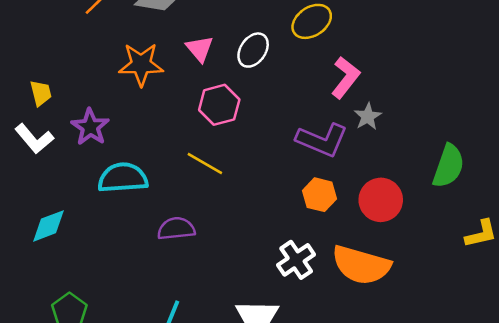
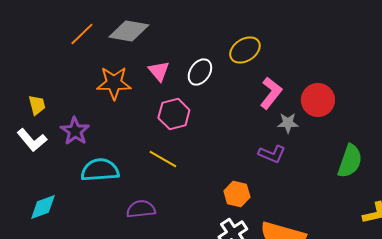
gray star: (368, 117) -> (288, 123), turned 30
purple L-shape: (322, 140) -> (272, 154), moved, size x0.7
orange hexagon: (319, 195) -> (237, 194), moved
red circle: (381, 200) -> (318, 100), moved

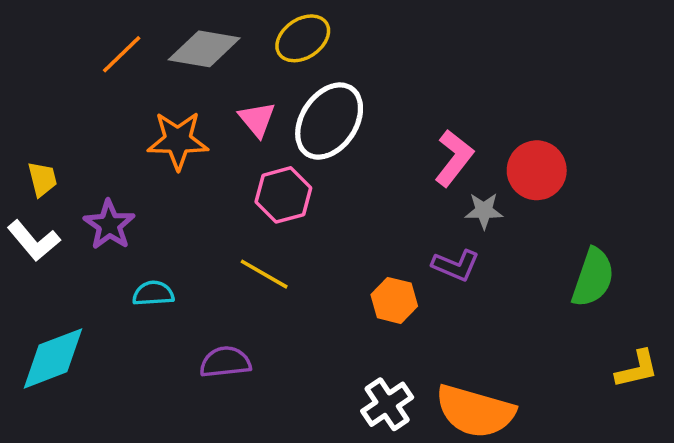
yellow ellipse: (245, 50) -> (303, 38), moved
white ellipse: (200, 72) -> (329, 121), size x1.6
cyan semicircle: (100, 170) -> (153, 293), size x0.6
orange hexagon: (237, 194) -> (394, 300), moved
cyan diamond: (43, 207) -> (53, 358), size x1.4

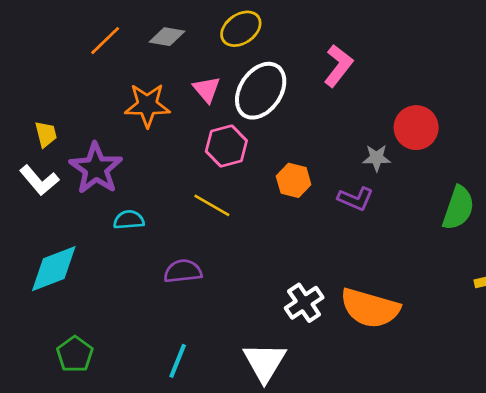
gray diamond: (204, 49) -> (167, 37), size x0.7
pink L-shape: (454, 158) -> (338, 66), moved
purple star: (109, 225) -> (96, 168), size x1.4
orange hexagon: (394, 300) -> (294, 180), moved

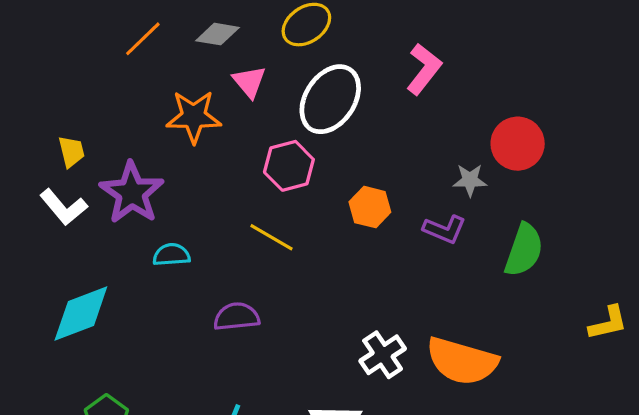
pink triangle: (207, 89) -> (249, 82), moved
green semicircle: (458, 208) -> (524, 250), moved

